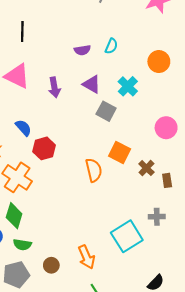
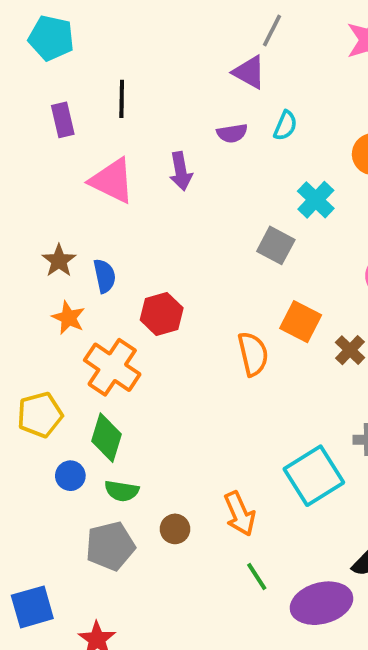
purple triangle: (92, 84) -> (249, 72), moved
purple arrow: (54, 87) -> (181, 171), moved
blue semicircle: (23, 128) -> (105, 276), moved, turned 30

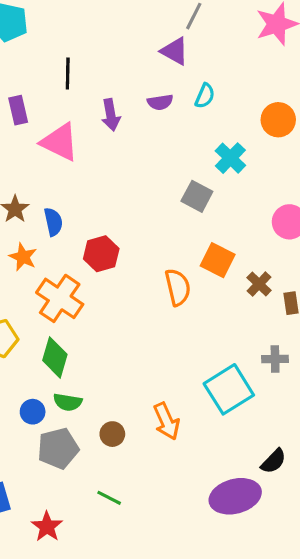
purple rectangle: (63, 120) -> (18, 110), moved
purple arrow: (181, 171) -> (111, 115), moved
blue circle: (70, 476) -> (33, 412), moved
green line: (257, 577) -> (109, 498), moved, turned -30

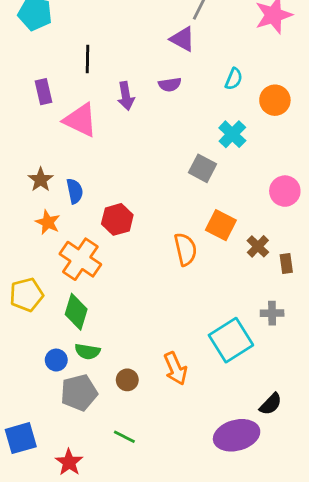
cyan semicircle: (205, 96) -> (234, 79), moved

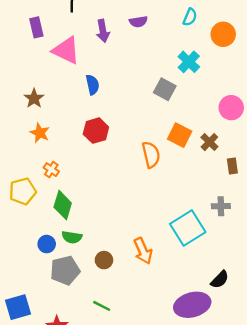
blue semicircle: (75, 191) -> (93, 85), moved
brown cross: (258, 246) -> (209, 142), moved
orange cross: (80, 259) -> (51, 170), moved, size x0.5

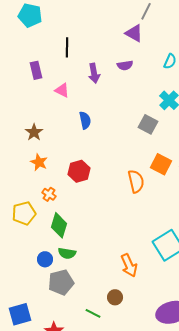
pink triangle: (66, 50) -> (62, 90), size x0.6
red hexagon: (96, 131) -> (79, 171), moved
brown circle: (104, 260) -> (115, 297), moved

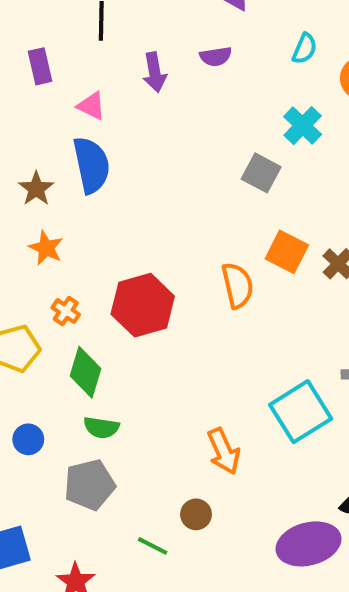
blue semicircle: (85, 120) -> (91, 165), moved, size x1.6
red hexagon: (79, 171) -> (143, 305), moved, size x1.4
blue circle: (45, 259) -> (28, 439), moved

